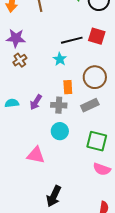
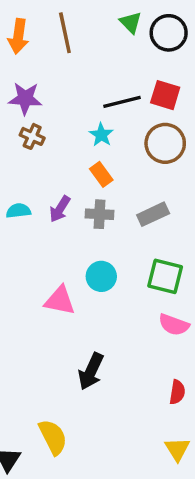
brown cross: (20, 60) -> (32, 136), turned -32
brown circle: (95, 77) -> (165, 143), moved
orange rectangle: (68, 87) -> (101, 174), moved, turned -32
cyan circle: (60, 131) -> (101, 276), moved

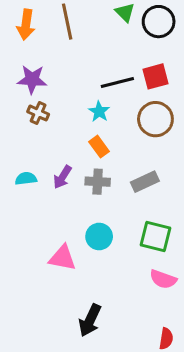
red square: (165, 95) -> (155, 76), turned -32

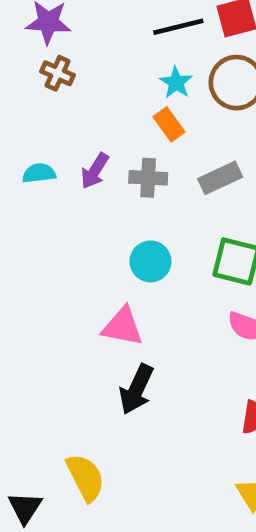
cyan star: (99, 111) -> (176, 83), moved
orange rectangle: (99, 147) -> (169, 124), moved
pink triangle: (63, 258) -> (123, 327), moved

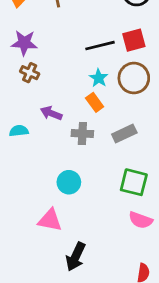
purple arrow: (95, 171) -> (51, 113), moved, turned 80
cyan circle: (150, 261) -> (69, 182), moved
pink triangle: (123, 327) -> (50, 220), moved

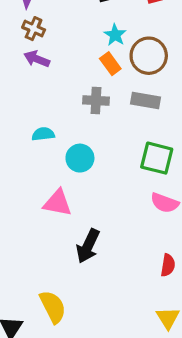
brown circle: (134, 78) -> (149, 56), moved
purple arrow: (51, 113) -> (37, 59), moved
cyan semicircle: (19, 131) -> (43, 134), moved
gray rectangle: (124, 134) -> (146, 100), turned 35

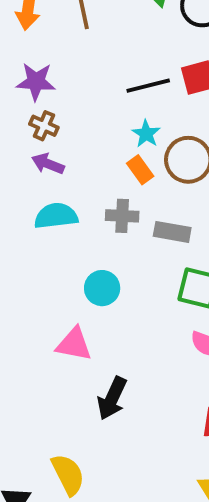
gray rectangle: (146, 100) -> (172, 232), moved
cyan semicircle: (43, 134) -> (56, 216), moved, size x1.5

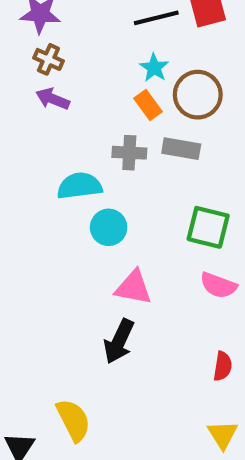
cyan semicircle: (56, 216) -> (80, 186), moved
gray rectangle: (172, 232) -> (181, 149), moved
pink triangle: (74, 344) -> (133, 287), moved

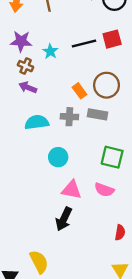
cyan star: (154, 68) -> (50, 51), moved
cyan semicircle: (80, 186) -> (37, 122), moved
pink semicircle: (218, 285) -> (104, 190), moved

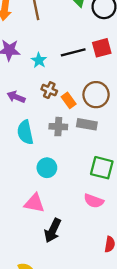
brown cross: (26, 66) -> (49, 90), moved
cyan semicircle: (37, 122) -> (25, 132), turned -95
pink triangle: (72, 190) -> (34, 203), moved

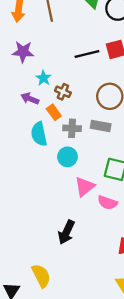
cyan star: (39, 60) -> (44, 78), moved
orange rectangle: (69, 100) -> (54, 112), moved
cyan circle: (47, 168) -> (68, 157), moved
pink triangle: (34, 203) -> (85, 187), moved, turned -50

